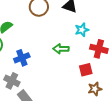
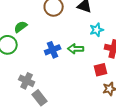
blue cross: (22, 58) -> (53, 50), moved

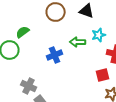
green arrow: (76, 49) -> (78, 42), moved

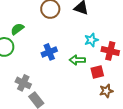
cyan star: (99, 35) -> (91, 40), moved
green arrow: (78, 42) -> (77, 60), moved

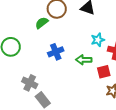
green semicircle: (17, 29) -> (42, 23), moved

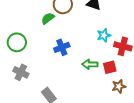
green arrow: (84, 60) -> (90, 64), moved
gray cross: (30, 83) -> (21, 72), moved

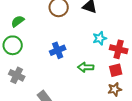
green semicircle: (48, 18) -> (18, 21), moved
red square: (110, 67) -> (116, 70), moved

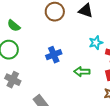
green semicircle: (18, 21) -> (14, 26), turned -104

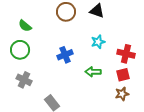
cyan star: (96, 43) -> (98, 42), moved

